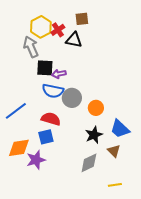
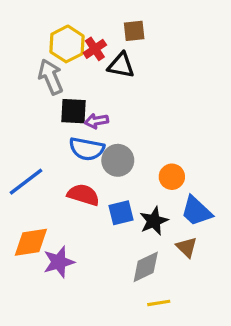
orange circle: (96, 108) -> (172, 177), moved
blue square: (46, 137) -> (121, 213), moved
yellow line: (115, 185) -> (159, 303), moved

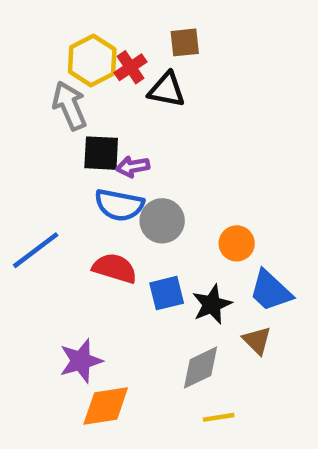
orange diamond: (31, 242) -> (106, 406), moved

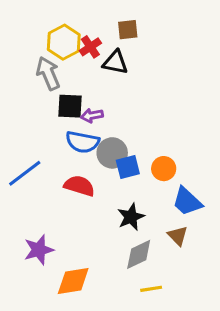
blue square: (167, 293) -> (128, 167), moved
black star: (212, 304) -> (131, 217), moved
purple star: (81, 361) -> (39, 250), moved

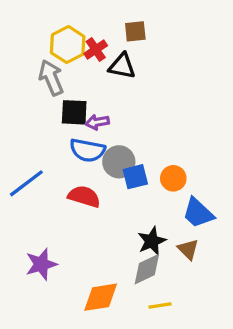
black star: (131, 217) -> (152, 241), moved
orange diamond: (73, 281) -> (101, 297), moved

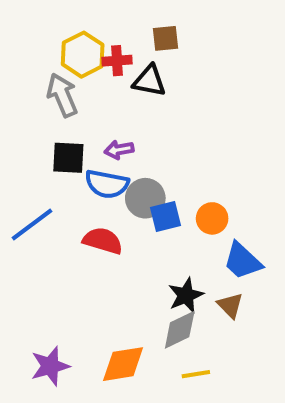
red cross: (96, 50) -> (117, 61), turned 30
black square: (74, 112) -> (68, 158), moved
purple star: (41, 264) -> (50, 366), moved

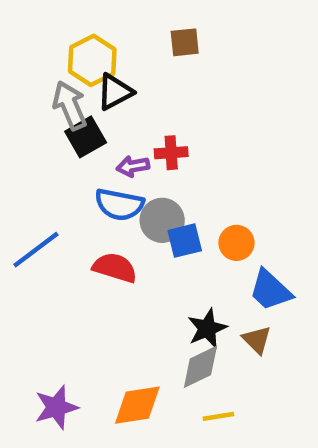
red cross: (117, 61) -> (171, 153), moved
black triangle: (149, 81) -> (115, 92), moved, turned -39
black square: (68, 158) -> (86, 137), moved, turned -33

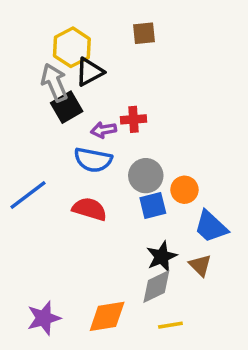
gray circle: (162, 220) -> (146, 176), moved
blue square: (185, 241) -> (153, 206), moved

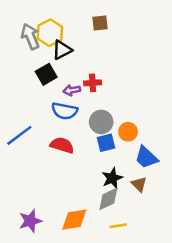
gray arrow: (54, 82) -> (30, 36), moved

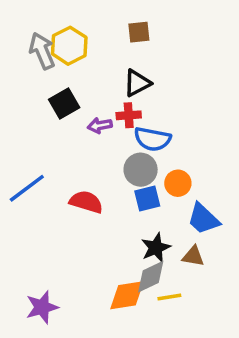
black triangle: (62, 50) -> (137, 83), moved
blue semicircle: (64, 111) -> (152, 139), moved
brown triangle: (139, 184) -> (193, 256), turned -35
orange diamond: (74, 220) -> (127, 295), moved
yellow line: (118, 226) -> (169, 297), moved

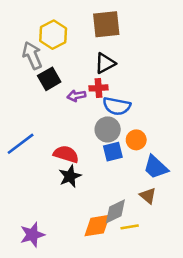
brown square: (139, 32) -> (106, 24), size x1.6
gray arrow: (42, 51) -> (32, 55), moved
black star: (156, 248) -> (70, 176), moved
brown triangle: (193, 256) -> (148, 196), turned 30

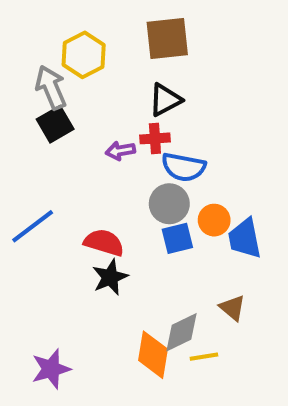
black square: (49, 79) -> (55, 124), moved
blue trapezoid: (156, 167) -> (245, 238), moved, turned 36
orange diamond: (97, 226) -> (153, 355), turned -72

